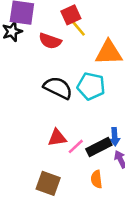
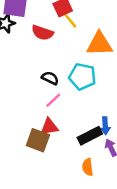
black semicircle: (58, 88) -> (50, 78), size x0.6
pink line: (76, 146) -> (53, 100), moved
brown square: (48, 183) -> (38, 140), moved

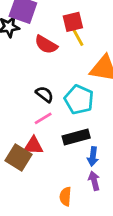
black rectangle: (90, 136) -> (76, 137), moved

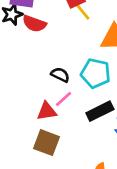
red semicircle: (46, 45) -> (34, 24), moved
red triangle: (33, 146) -> (47, 111), moved

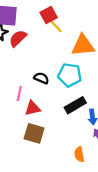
red semicircle: (34, 24) -> (18, 38), turned 120
pink line: (64, 99) -> (19, 93), moved, turned -32

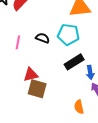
pink line: (19, 93) -> (18, 42), moved
red triangle: (33, 108) -> (31, 75), moved

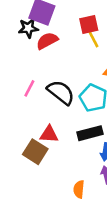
black semicircle: (43, 38) -> (61, 92), size x1.6
red triangle: (31, 75) -> (49, 134), moved

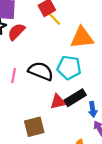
red triangle: (49, 134) -> (58, 102), moved
brown square: (35, 152) -> (34, 127), turned -30

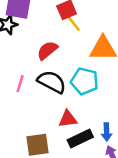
red semicircle: (16, 32) -> (47, 50), moved
black rectangle: (75, 98) -> (80, 139), moved

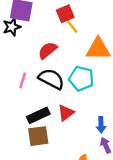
red triangle: (68, 119) -> (66, 113), turned -30
black rectangle: (80, 139) -> (38, 115), moved

